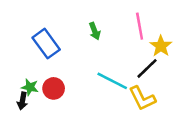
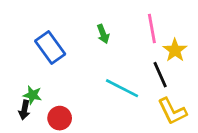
black line: (147, 68) -> (160, 75), turned -70
red circle: (54, 88) -> (60, 118), moved
yellow L-shape: (142, 98) -> (172, 111), moved

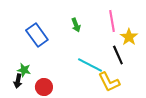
yellow L-shape: (172, 111) -> (109, 82), moved

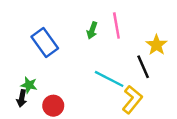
pink line: (112, 21) -> (116, 25), moved
green arrow: (76, 25) -> (92, 30), turned 40
yellow L-shape: (109, 82) -> (132, 100), turned -115

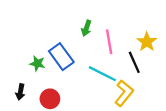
pink line: (116, 25) -> (109, 42), moved
blue rectangle: (45, 42) -> (61, 57), moved
green star: (29, 85) -> (37, 63), moved

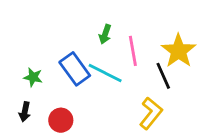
yellow star: (147, 42) -> (179, 51), size x1.4
green star: (37, 63) -> (33, 77), moved
cyan line: (102, 74) -> (105, 73), moved

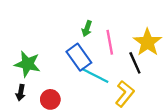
blue rectangle: (75, 69) -> (79, 57), moved
cyan line: (105, 73) -> (95, 75), moved
green star: (33, 77) -> (27, 64), size x1.6

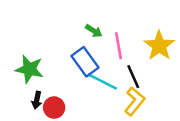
green arrow: (87, 29) -> (94, 31), turned -77
black line: (135, 63) -> (133, 77), moved
black arrow: (21, 93) -> (37, 100), moved

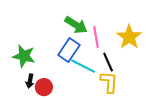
green arrow: (94, 31) -> (76, 25), size x1.6
blue rectangle: (85, 62) -> (69, 50), turned 70
yellow L-shape: (135, 101) -> (109, 82), turned -35

